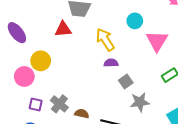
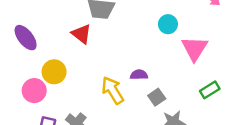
red triangle: (63, 29) -> (81, 34), turned 42
yellow arrow: (105, 40) -> (113, 90), moved

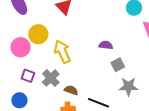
yellow arrow: (113, 90) -> (62, 52), moved

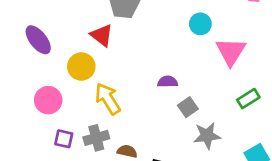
yellow circle: (38, 34) -> (81, 67), moved
gray cross: (51, 78) -> (96, 138), turned 36

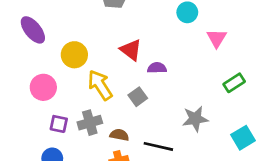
red triangle: (102, 35) -> (131, 50), moved
pink triangle: (231, 52) -> (217, 38), size x0.7
gray square: (188, 107) -> (138, 97), moved

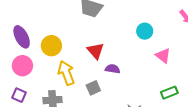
purple ellipse: (33, 30) -> (22, 37), moved
pink triangle: (217, 38) -> (163, 56), turned -35
purple square: (59, 124) -> (19, 95), moved

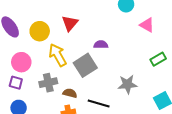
red triangle: (96, 51) -> (70, 23), moved, turned 30
pink circle: (22, 66) -> (21, 62), moved
gray square: (93, 88) -> (85, 65), size x1.6

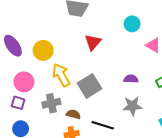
red triangle: (70, 23) -> (93, 42), moved
purple semicircle: (101, 45) -> (131, 79), moved

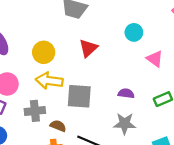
yellow circle: (43, 50) -> (44, 52), moved
yellow arrow: (61, 75) -> (49, 81), turned -60
gray square: (89, 86) -> (79, 96), turned 30

